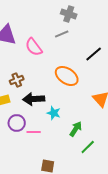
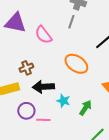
gray line: (62, 34) -> (71, 22), turned -48
green arrow: (76, 129) -> (85, 108), moved

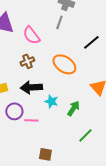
brown cross: (26, 68) -> (27, 61), moved

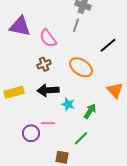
purple circle: (14, 111) -> (31, 133), moved
green line: (85, 135) -> (81, 138), moved

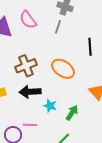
pink semicircle: (48, 38) -> (28, 20), moved
black line: (108, 45) -> (90, 47), turned -54
brown cross: (44, 64) -> (26, 66), size x1.5

